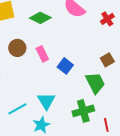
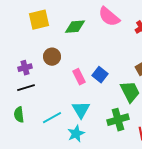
green diamond: (40, 18) -> (75, 27), turned -30
pink rectangle: (42, 54) -> (79, 77), moved

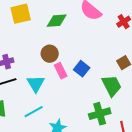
brown circle: (52, 57) -> (50, 54), moved
cyan triangle: (81, 110) -> (36, 84), moved

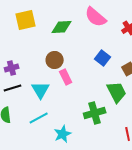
blue square: (82, 69) -> (103, 58), moved
green cross: (100, 114) -> (95, 113), moved

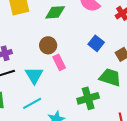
green trapezoid: (117, 92) -> (110, 77), turned -45

